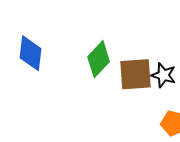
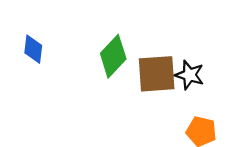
blue diamond: (31, 53) -> (33, 49), size x0.7

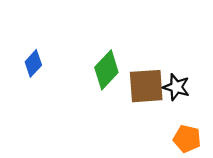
blue diamond: (33, 49) -> (33, 63), turned 36

